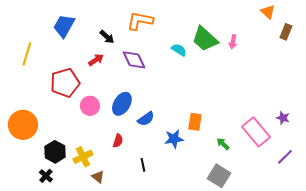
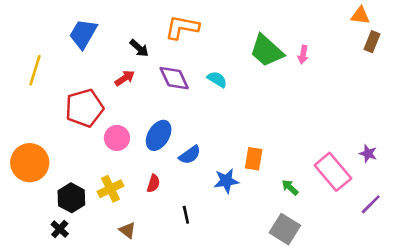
orange triangle: (268, 12) -> (360, 16), moved, turned -35
cyan semicircle: (179, 50) -> (217, 79), moved
yellow cross: (83, 157) -> (110, 189), moved

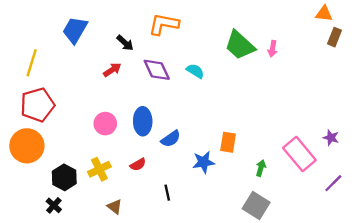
red pentagon: (84, 108) -> (37, 105), moved
blue ellipse: (159, 135) -> (143, 121), turned -32
red semicircle: (153, 183) -> (138, 165), turned 42
green arrow: (290, 187) -> (261, 168), turned 63

